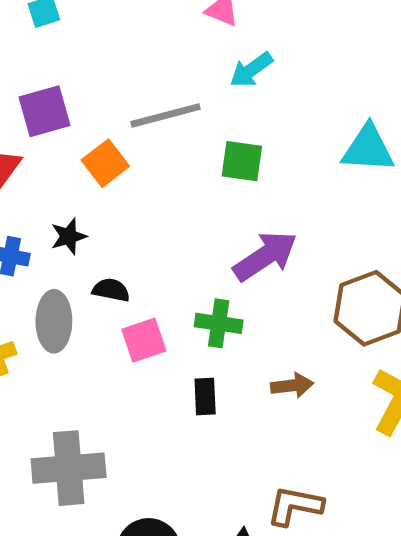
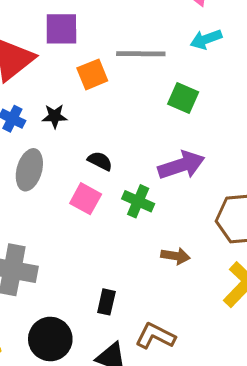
black semicircle: (111, 290) -> (100, 161), moved
pink square: (144, 340) -> (86, 199), turned 32
black rectangle: (205, 397) -> (106, 302), moved

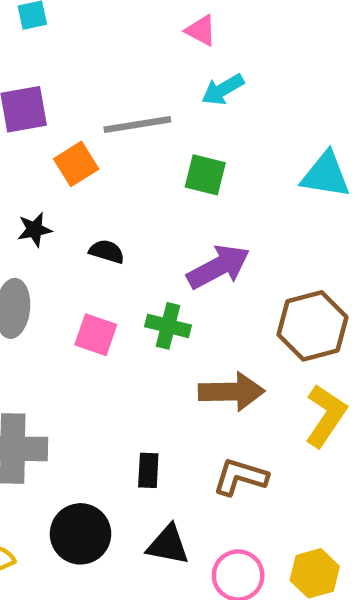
black semicircle: (100, 161) -> (107, 251), moved
brown arrow: (175, 256) -> (232, 392), size x1.6
brown L-shape: (155, 336) -> (240, 477), moved

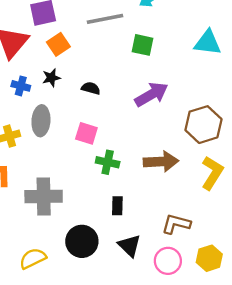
orange square: (76, 164) -> (58, 44), moved
green cross: (168, 326) -> (108, 162), moved
brown L-shape: (240, 477) -> (176, 224), moved
black triangle: (168, 545) -> (129, 246), turned 35

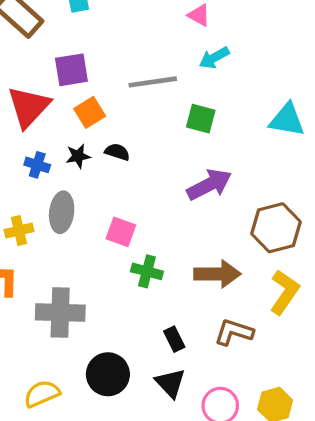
black semicircle: (91, 88) -> (117, 152), moved
black rectangle: (117, 206) -> (174, 339), moved, turned -30
brown L-shape: (176, 224) -> (234, 332), moved

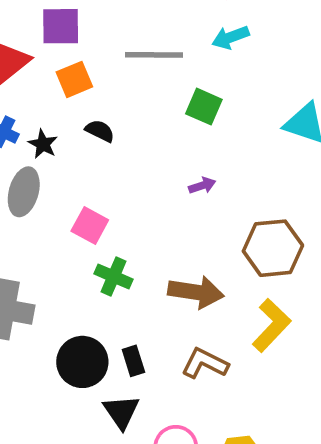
black star: (78, 156) -> (43, 144), moved, turned 30
purple arrow: (209, 185) -> (202, 186), size x0.5
black circle: (108, 374) -> (82, 362), moved

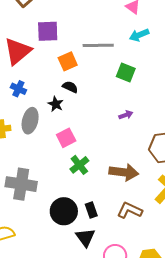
orange square: (74, 79) -> (68, 61), moved
black star: (43, 144) -> (56, 104), moved
pink square: (90, 225) -> (66, 138), turned 36
green cross: (113, 277) -> (79, 165), turned 30

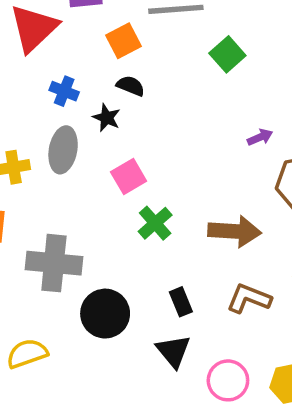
green square: (126, 73) -> (227, 54), turned 30
blue cross: (18, 89) -> (64, 91), moved
purple arrow: (126, 115) -> (260, 137), moved
black circle: (64, 211) -> (105, 314), moved

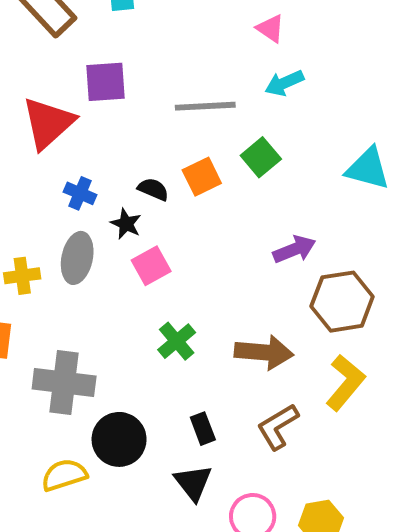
orange square: (123, 41) -> (202, 177), moved
purple arrow: (260, 137) -> (294, 249), size x1.5
pink square: (129, 176) -> (151, 266), moved
brown L-shape: (249, 298) -> (278, 427), turned -54
yellow semicircle: (27, 354) -> (64, 475), moved

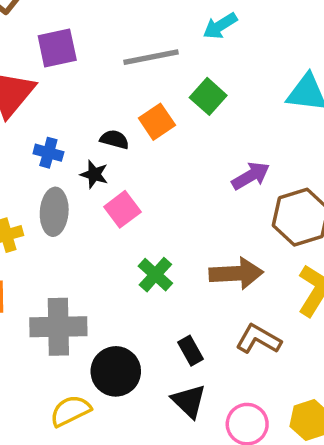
brown L-shape: (278, 427) -> (258, 339), turned 69

